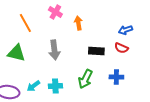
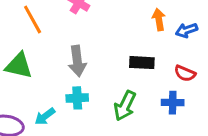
orange arrow: (78, 23) -> (159, 19), moved
red semicircle: (121, 48) -> (185, 73), moved
cyan cross: (55, 86) -> (77, 98), moved

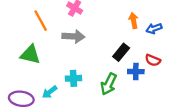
gray arrow: (77, 61) -> (73, 36), moved, turned -80
black rectangle: (142, 63) -> (121, 52), turned -54
blue cross: (173, 103) -> (136, 72), moved

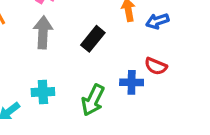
gray arrow: (73, 36) -> (43, 32), turned -90
black rectangle: (121, 52) -> (93, 39), moved

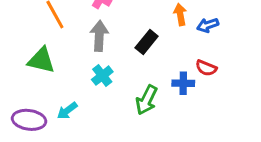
cyan cross: (43, 92) -> (102, 76), moved, turned -35

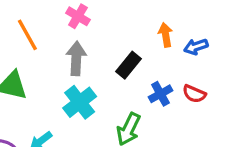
cyan cross: (102, 76) -> (80, 102), size x1.4
blue cross: (183, 83) -> (160, 94), moved, turned -30

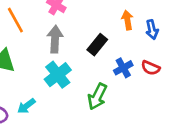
blue arrow: (196, 47) -> (152, 30), turned -84

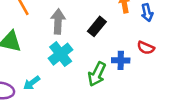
blue cross: (123, 68) -> (121, 60), moved, turned 30

